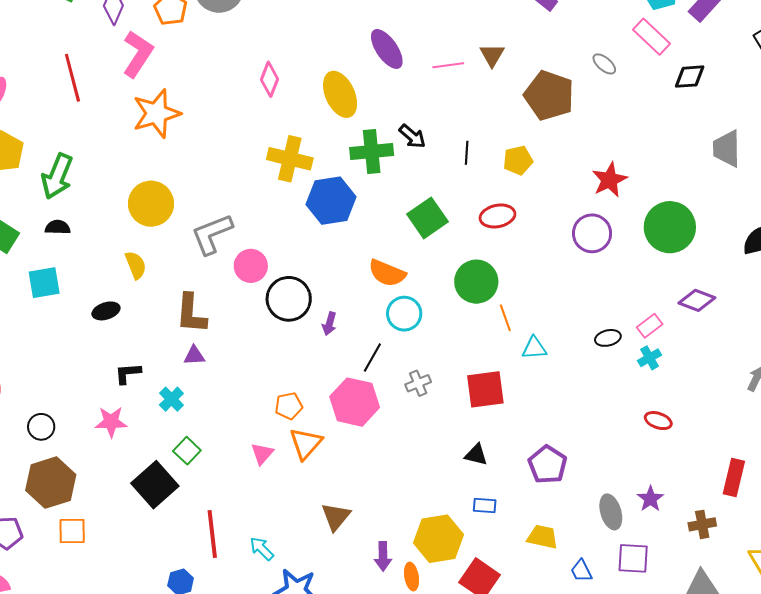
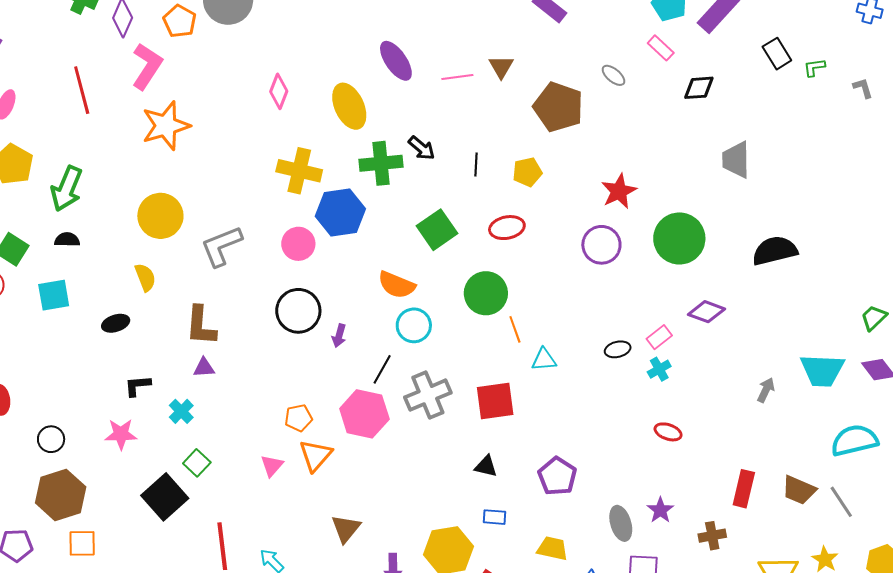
pink rectangle: (652, 37) -> (661, 48), size x0.7
pink circle: (251, 266) -> (298, 244), moved
gray cross: (418, 383) -> (428, 395), size x1.8

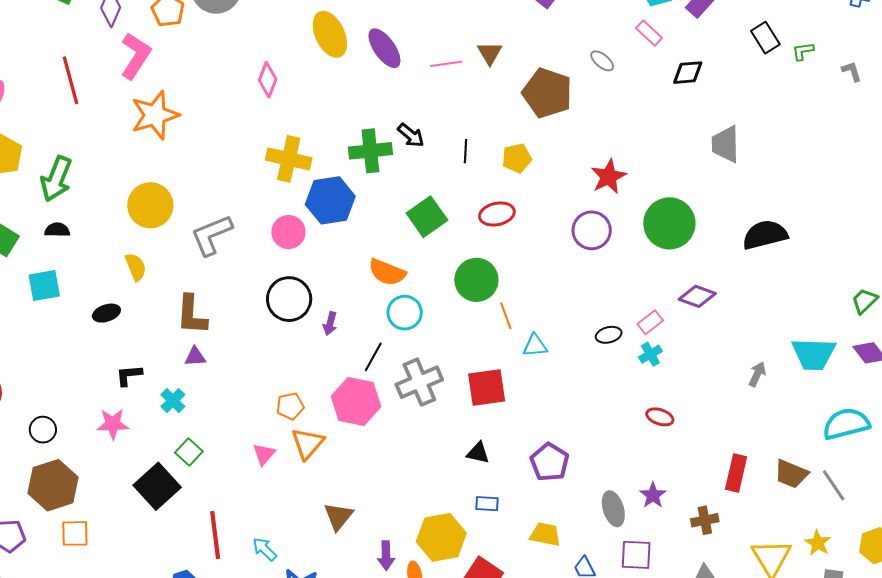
yellow ellipse: (349, 106) -> (330, 34), moved

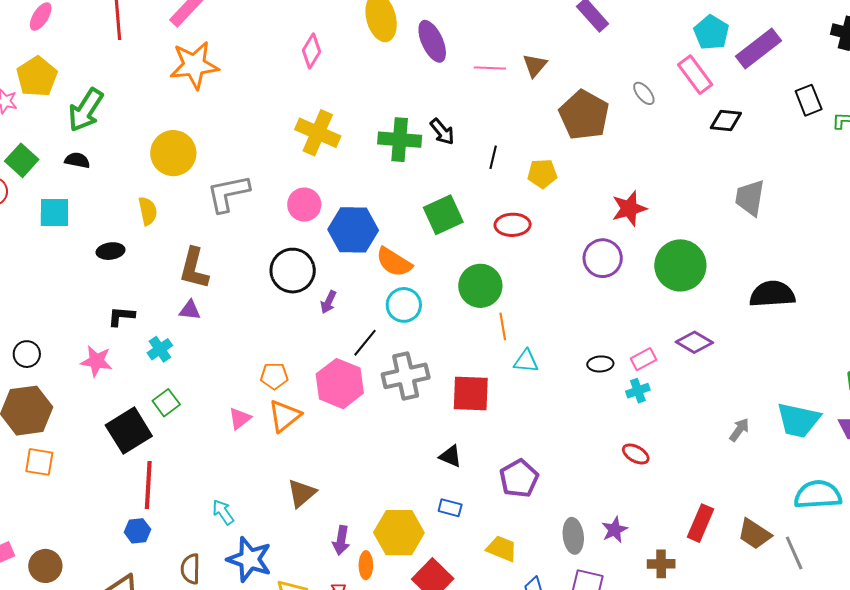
pink rectangle: (649, 33) -> (695, 75), size x1.4
blue hexagon: (330, 200) -> (353, 230), moved
red line: (215, 535) -> (148, 485), moved

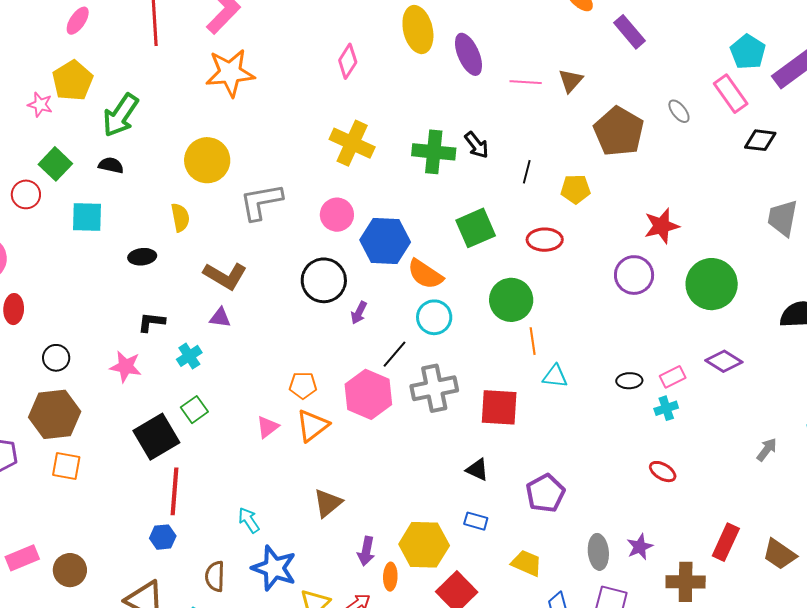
brown L-shape: (194, 268) -> (225, 276), turned -75
brown cross: (661, 564) -> (686, 582), size x1.4

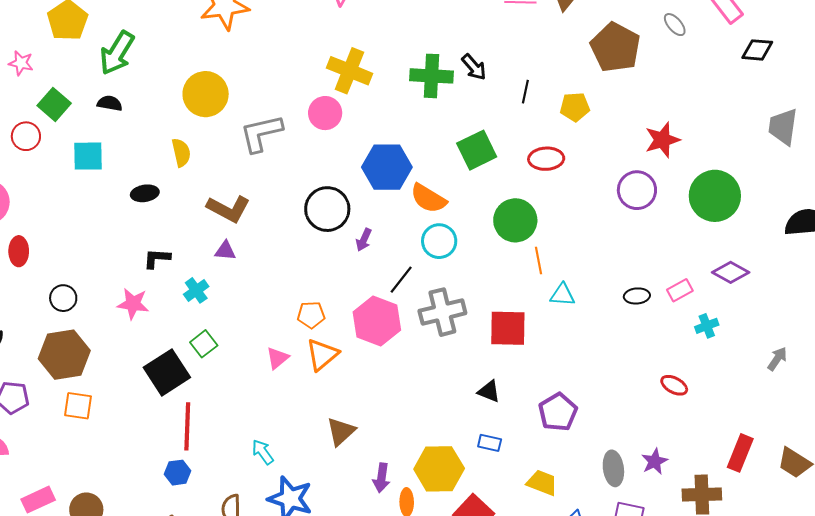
pink star: (40, 105) -> (21, 63), moved
pink circle: (337, 215) -> (325, 113), moved
cyan cross: (666, 408) -> (707, 326), moved

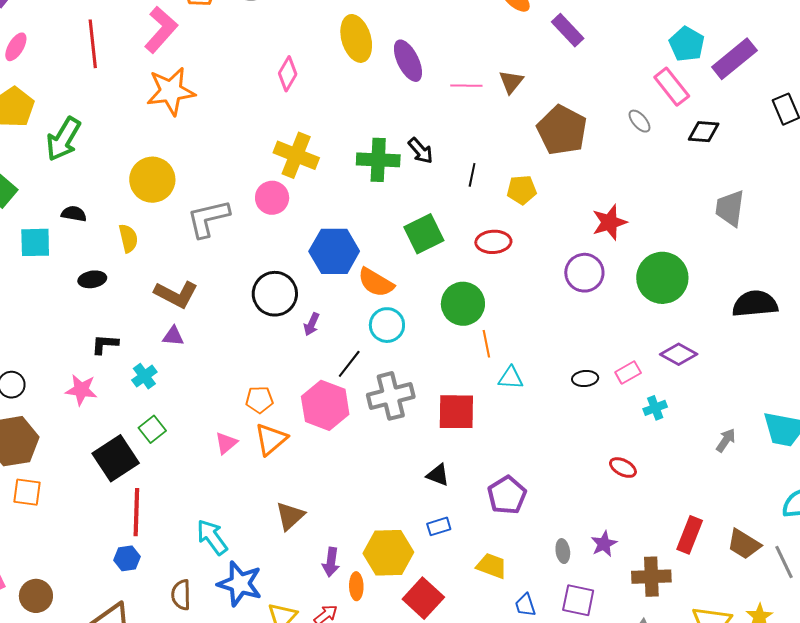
gray ellipse: (675, 25) -> (639, 121), moved
black semicircle: (110, 103) -> (74, 214), moved
blue rectangle: (490, 443) -> (439, 526), turned -30
cyan arrow: (263, 452) -> (212, 537), size x1.4
gray ellipse: (613, 468) -> (563, 551), size x0.7

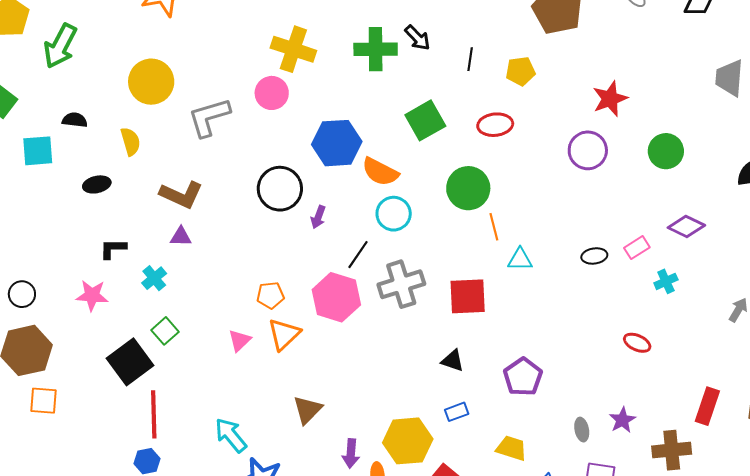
green circle: (662, 278) -> (666, 151), size x0.7

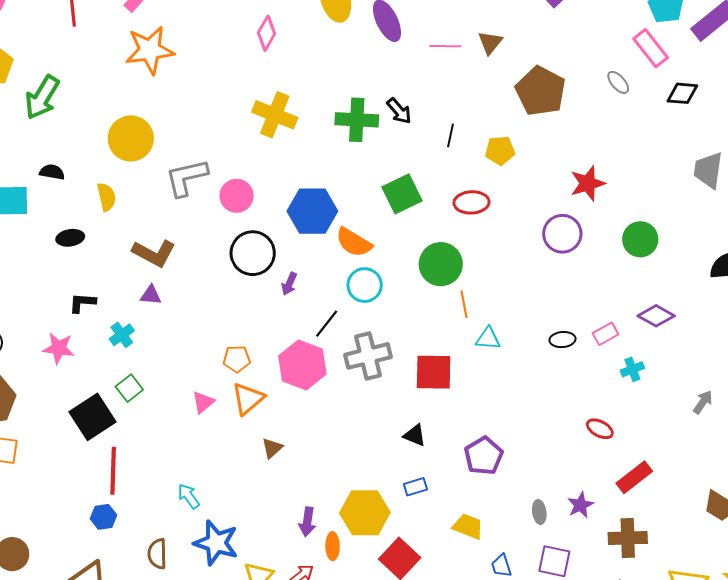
pink circle: (272, 93) -> (237, 196), moved
red rectangle: (707, 406) -> (634, 477), moved, turned 30
brown triangle: (307, 410) -> (272, 448), moved, size x0.7
cyan arrow: (231, 435) -> (189, 496), size x0.7

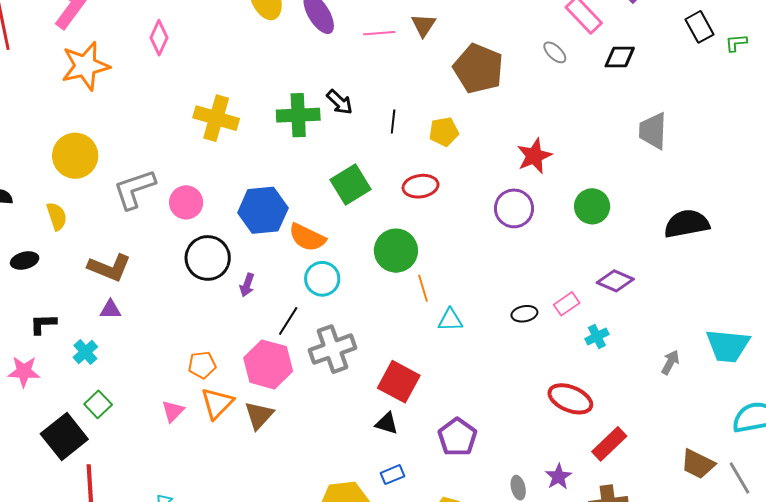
pink diamond: (267, 33) -> (159, 38), moved
red square: (434, 372) -> (399, 382), moved, turned 33
red ellipse: (600, 429) -> (570, 399), size x1.6
brown triangle: (272, 448) -> (259, 415), moved, size x1.4

